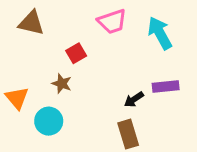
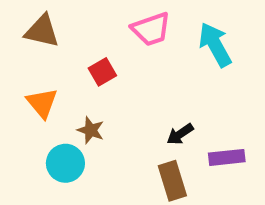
brown star: (62, 84) -> (91, 130), moved
purple rectangle: (166, 86) -> (227, 157), moved
orange triangle: (17, 98) -> (42, 103), moved

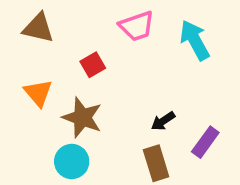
brown star: (91, 130) -> (82, 118), size x1.6
purple rectangle: (227, 157) -> (205, 142), turned -48
cyan circle: (65, 163) -> (72, 161), moved

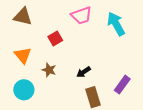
brown star: (82, 118) -> (49, 70), size x0.6
black arrow: (163, 121) -> (84, 72), moved
cyan circle: (72, 161) -> (24, 90), moved

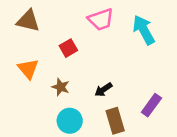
cyan circle: (24, 90) -> (70, 121), moved

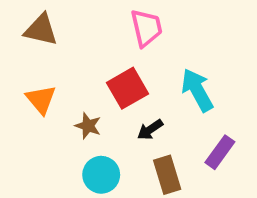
pink trapezoid: (101, 19) -> (146, 28), turned -84
cyan arrow: (144, 30) -> (197, 90), moved
red square: (68, 48) -> (128, 88), moved, size x1.5

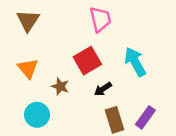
brown triangle: (41, 30) -> (28, 21), turned 50
purple rectangle: (220, 152) -> (145, 117), moved
cyan circle: (101, 175) -> (37, 115), moved

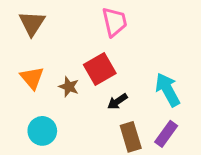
cyan arrow: (135, 62) -> (168, 90), moved
brown star: (60, 86) -> (69, 87), moved

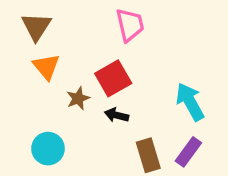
orange triangle: (32, 78) -> (46, 67), moved
brown star: (69, 87) -> (78, 98), turned 30
black arrow: (117, 101) -> (117, 115), moved, turned 48

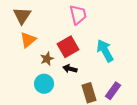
orange triangle: (46, 67) -> (28, 40), turned 30
cyan arrow: (190, 102) -> (105, 51), moved
cyan circle: (48, 149) -> (44, 84), moved

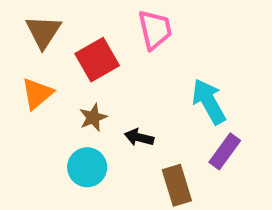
orange triangle: (28, 40) -> (37, 94), moved
red square: (68, 47) -> (97, 60), moved
purple rectangle: (113, 91) -> (225, 151), moved

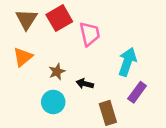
pink trapezoid: (155, 30) -> (90, 34), moved
red square: (97, 60) -> (59, 18), moved
cyan arrow: (209, 101) -> (127, 62), turned 48

